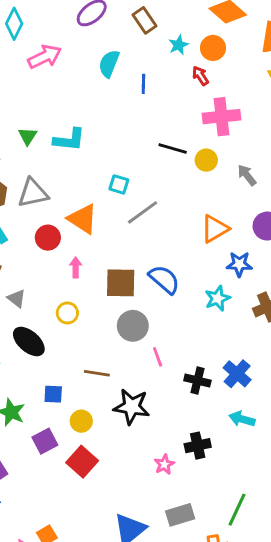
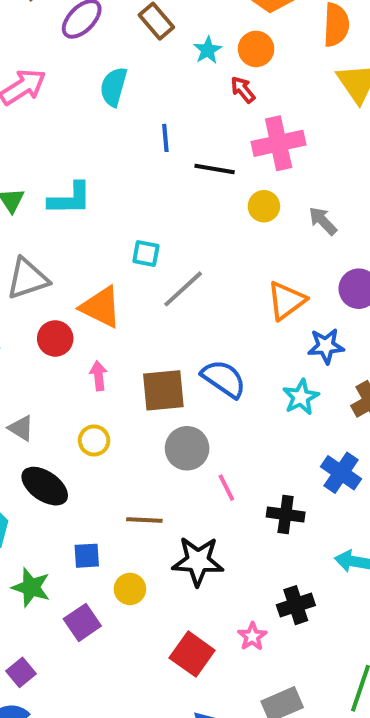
blue line: (143, 84) -> (165, 138), moved
black line: (173, 149) -> (215, 169), moved
blue cross: (237, 374) -> (341, 473), moved
red square: (82, 462) -> (192, 654), moved

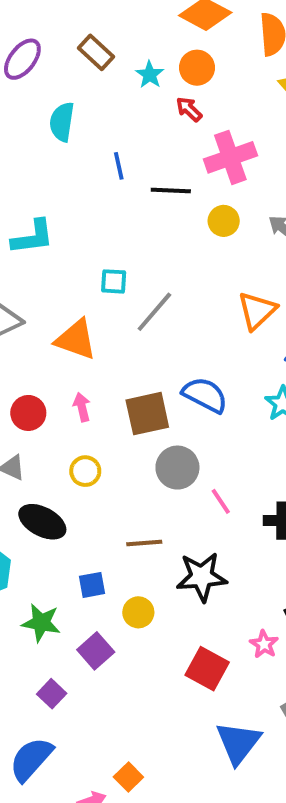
red circle: (55, 338) -> (28, 413), moved
purple square: (21, 672) -> (52, 694), moved

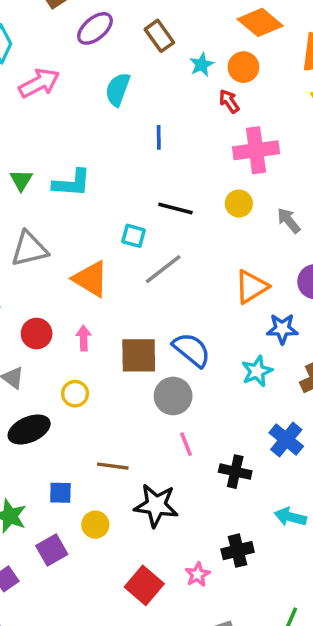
black line: (171, 190) -> (175, 209), moved
gray circle: (177, 468) -> (173, 396), moved
black ellipse: (42, 522) -> (29, 429), turned -63

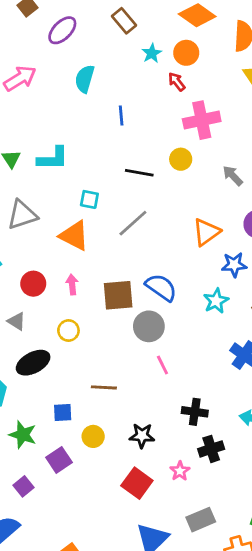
brown rectangle: (159, 36) -> (124, 21), moved
yellow circle: (239, 204) -> (181, 159), moved
cyan square: (134, 236) -> (89, 199), moved
black cross: (235, 472) -> (195, 412), moved
black star: (156, 505) -> (142, 436), moved, size x0.7

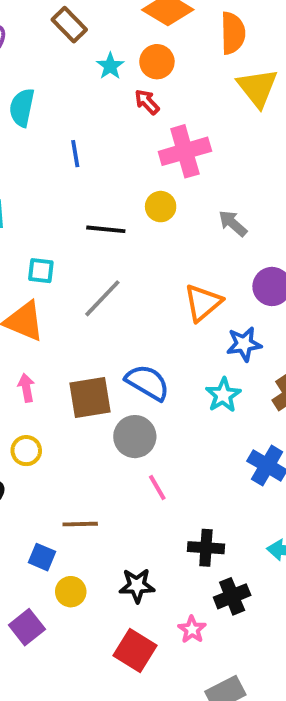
blue square: (63, 412) -> (42, 557), moved, turned 30

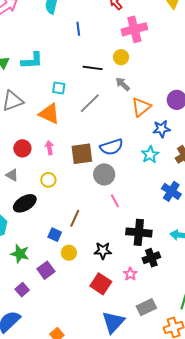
gray arrow: (233, 223) -> (123, 84), moved
blue semicircle: (147, 382) -> (111, 147), turned 130
brown line: (80, 524) -> (75, 218), turned -66
black cross: (206, 548) -> (139, 232), size x1.4

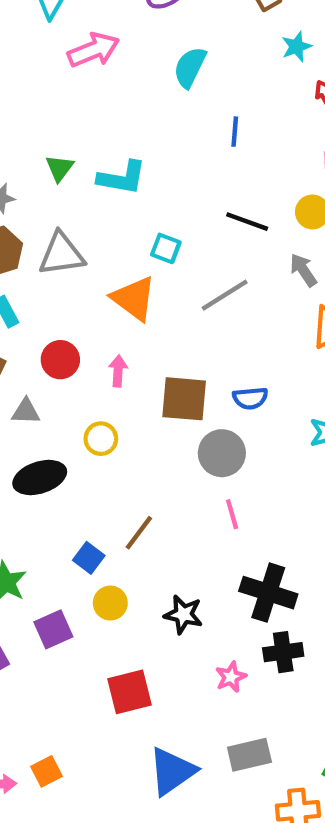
blue semicircle: (111, 147) -> (250, 398), size x0.7
gray triangle: (12, 175) -> (26, 411), turned -40
red square: (101, 284) -> (129, 692), moved, turned 30

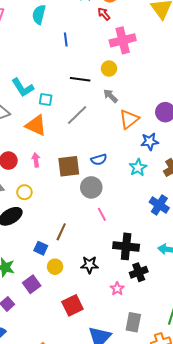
cyan L-shape: (122, 178) -> (23, 88), moved, turned 60
yellow circle: (101, 439) -> (24, 192), moved
gray rectangle: (249, 755) -> (133, 322), turned -54

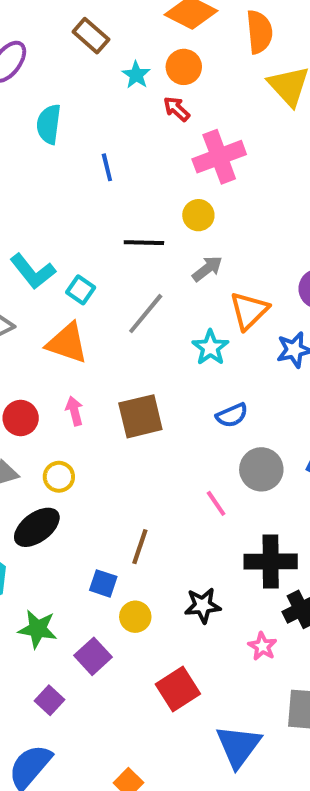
gray arrow: (111, 96) -> (207, 269), turned 105
cyan square: (46, 100) -> (81, 290), turned 32
blue semicircle: (99, 160) -> (232, 415), moved
cyan star: (138, 168) -> (210, 348), moved
gray circle: (91, 187) -> (261, 469), moved

